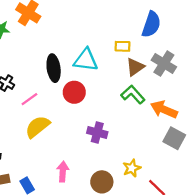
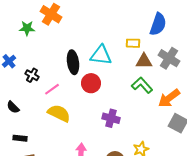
brown triangle: (135, 67) -> (144, 61), turned 36
orange arrow: (164, 109) -> (169, 98), turned -60
yellow semicircle: (37, 127) -> (59, 113), turned 65

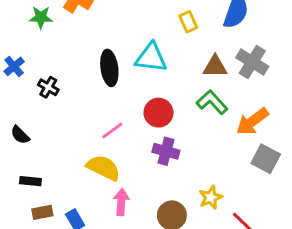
yellow rectangle: (133, 43) -> (188, 22), moved, turned 64
red circle: (91, 83) -> (158, 113), moved
pink line: (52, 89) -> (112, 130), moved
yellow semicircle: (59, 113) -> (103, 168), moved

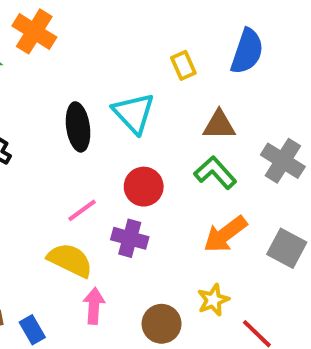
cyan triangle: (151, 58) -> (134, 113), turned 40
gray cross: (252, 62) -> (283, 161), moved
orange arrow: (252, 122) -> (225, 234), moved
purple cross: (166, 151) -> (130, 238), moved

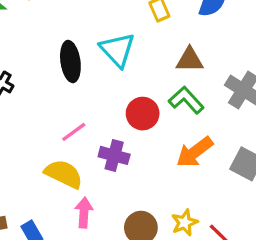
red circle: (144, 187) -> (143, 114), moved
yellow star: (213, 300) -> (185, 223), moved

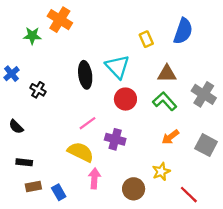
red circle: (143, 114) -> (125, 99), moved
orange arrow: (195, 152) -> (170, 137), size x0.7
yellow star: (185, 223) -> (161, 172), moved

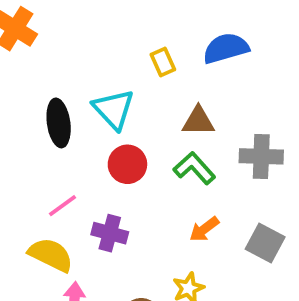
blue semicircle: (183, 31) -> (226, 48), turned -125
gray cross: (204, 94) -> (261, 156), turned -30

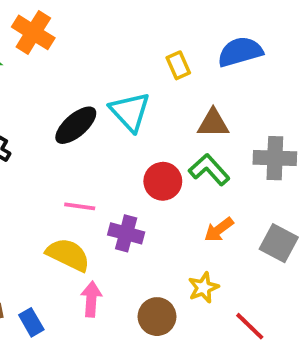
black ellipse: (59, 123) -> (76, 125), turned 57
red circle: (127, 164) -> (163, 181), moved
pink line: (63, 206) -> (80, 206), turned 44

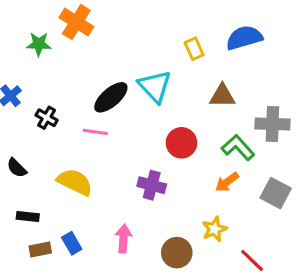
green L-shape: (209, 170) -> (238, 148), moved
pink line: (80, 206) -> (95, 132), moved
yellow semicircle: (68, 255) -> (75, 182), moved
blue rectangle: (31, 322) -> (72, 243), moved

